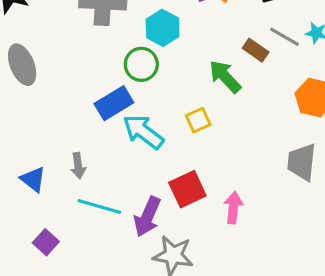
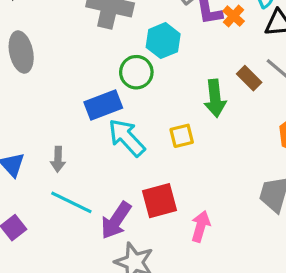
green arrow: (225, 76) -> (215, 98), turned -153

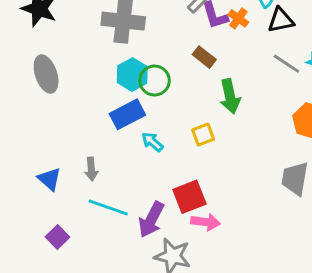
cyan hexagon: (163, 41) -> (132, 75), moved
brown rectangle: (249, 78) -> (204, 57), moved
cyan arrow: (127, 138) -> (152, 142), size x0.6
pink arrow: (201, 226) -> (206, 222), moved, turned 88

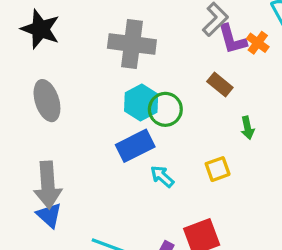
green arrow: (230, 96) -> (247, 128), size x0.6
gray arrow: (91, 169) -> (48, 185), moved, size x1.8

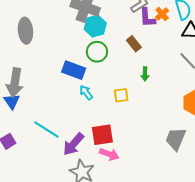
orange cross: (258, 43) -> (162, 14), moved
cyan hexagon: (141, 103) -> (95, 26), moved
blue rectangle: (135, 146) -> (74, 70), turned 35

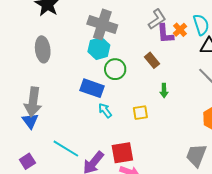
cyan hexagon: (95, 26) -> (99, 48), moved

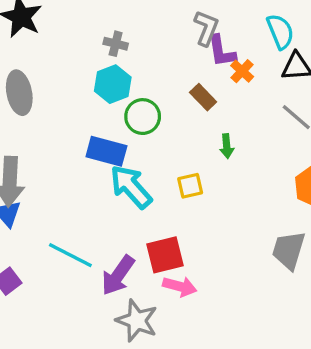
gray L-shape: (157, 19) -> (206, 28), turned -30
gray cross: (102, 25) -> (116, 44), size x0.5
orange cross: (180, 30) -> (242, 71), moved
cyan arrow: (105, 110) -> (131, 187), size x1.8

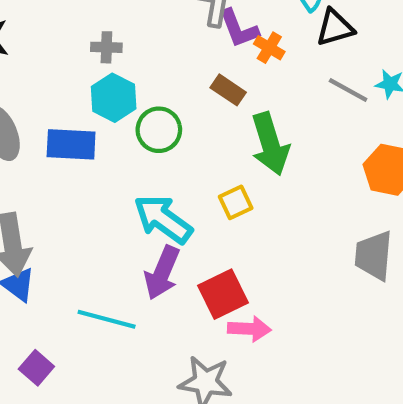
green arrow: (227, 146) -> (270, 144), size x2.0
blue rectangle: (106, 151) -> (71, 144), moved
purple arrow: (118, 275) -> (162, 273), moved

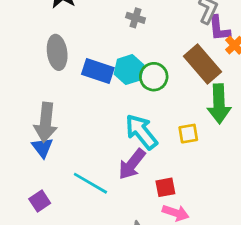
brown rectangle: (228, 90) -> (202, 64), size x1.8
cyan hexagon: (114, 98) -> (129, 70), moved
red square: (223, 294) -> (165, 187), size x0.7

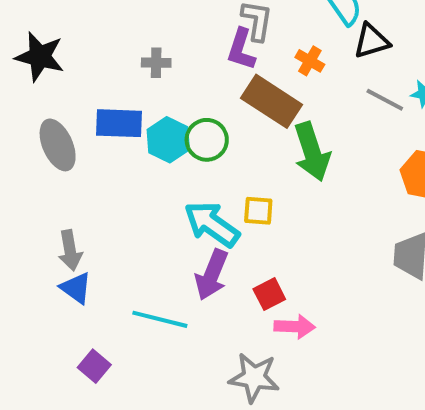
purple L-shape: (219, 28) -> (241, 49), moved, turned 40
blue rectangle: (98, 71) -> (119, 123), moved
gray arrow: (46, 122) -> (70, 250), size x0.7
yellow square: (188, 134) -> (258, 211), moved, turned 30

